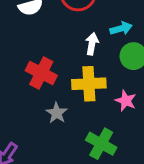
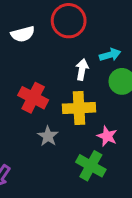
pink star: (126, 101) -> (107, 136), moved

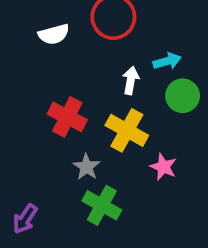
yellow cross: (79, 108) -> (127, 130), turned 32
green cross: (91, 166) -> (102, 205), moved

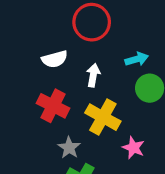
white semicircle: (54, 34) -> (55, 59), moved
white arrow: (131, 80) -> (93, 75), moved

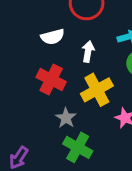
yellow cross: (103, 117) -> (97, 90), turned 32

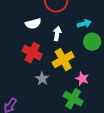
green cross: (78, 147) -> (73, 99), moved

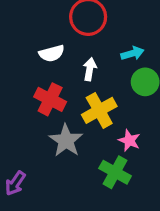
gray star: (42, 79) -> (66, 140), size x1.5

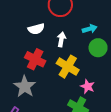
yellow cross: (99, 110) -> (68, 67), turned -30
gray star: (66, 140) -> (25, 86), moved

